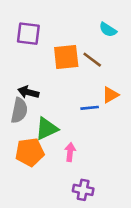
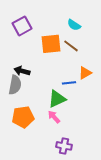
cyan semicircle: (108, 30) -> (74, 25), moved
purple square: (28, 34) -> (22, 26), turned -36
green triangle: (47, 129) -> (57, 99), moved
pink arrow: (70, 152) -> (54, 117), turned -48

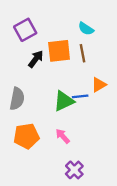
brown line: (71, 46) -> (82, 53), turned 42
black arrow: (22, 71) -> (36, 59), moved, turned 112
green triangle: (57, 99) -> (64, 101), moved
purple cross: (64, 146) -> (74, 170), turned 35

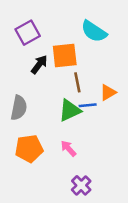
cyan semicircle: (86, 29) -> (94, 31), size x1.5
brown line: (82, 53) -> (77, 82), moved

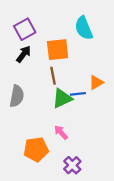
cyan semicircle: (94, 31) -> (84, 28), turned 35
black arrow: (39, 64) -> (24, 54), moved
brown line: (77, 82) -> (53, 76), moved
orange pentagon: (29, 148) -> (36, 149), moved

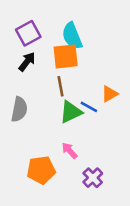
cyan semicircle: (84, 28) -> (72, 36), moved
blue line: (78, 94) -> (89, 107), turned 35
purple cross: (72, 165) -> (93, 178), moved

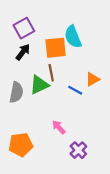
cyan semicircle: (72, 36) -> (73, 37), moved
green triangle: (71, 112) -> (39, 85), moved
orange pentagon: (41, 170) -> (21, 145), moved

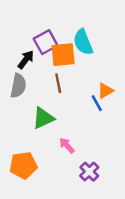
purple square: (24, 28) -> (46, 42), moved
green triangle: (39, 85) -> (43, 118), moved
blue line: (75, 90) -> (97, 103), moved, turned 32
gray semicircle: (16, 92) -> (18, 86), moved

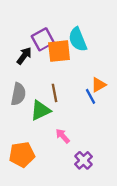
brown line: (58, 83) -> (54, 93), moved
gray semicircle: (18, 86) -> (18, 94), moved

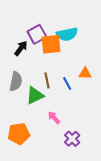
cyan semicircle: (78, 39) -> (67, 34), turned -80
orange triangle: (99, 85) -> (85, 73), turned 32
blue line: (90, 96) -> (67, 83), moved

